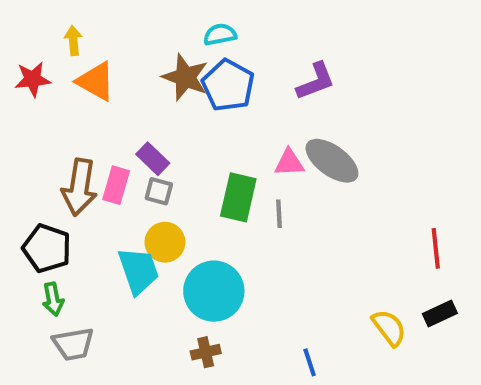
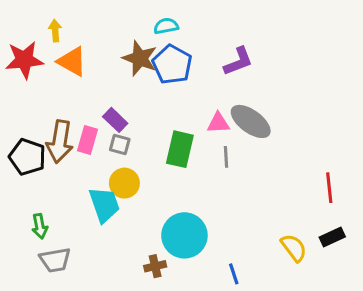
red star: (33, 79) -> (24, 60), size x1.4
gray line: (279, 214) -> (226, 157), moved
black pentagon: (47, 248) -> (27, 157), moved
cyan circle: (214, 291) -> (184, 235), moved

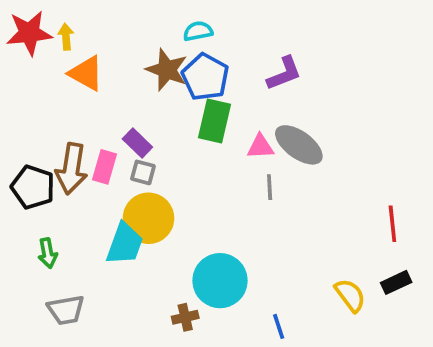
red star: (24, 60) -> (29, 33), moved
green rectangle: (180, 149) -> (215, 121), moved
yellow circle: (124, 183) -> (148, 218), size x1.4
cyan trapezoid: (104, 205) -> (125, 244), turned 39
green arrow: (40, 226) -> (48, 253), moved

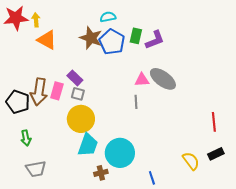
green rectangle: (215, 121) -> (136, 36), moved, size x0.7
gray line: (270, 187) -> (136, 102), moved
cyan trapezoid: (125, 244) -> (88, 145), moved

